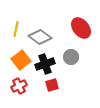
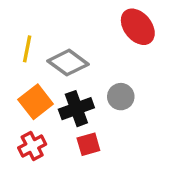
red ellipse: (81, 28) -> (138, 27), moved

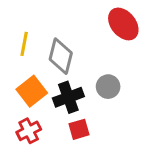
gray diamond: (68, 63) -> (61, 56), turned 68

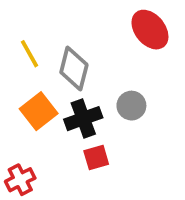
yellow line: (24, 44) -> (29, 54), turned -40
red cross: (29, 131) -> (20, 180), moved

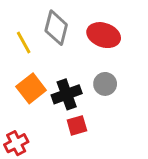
red ellipse: (150, 30) -> (104, 35), moved, turned -32
gray diamond: (74, 68) -> (56, 28), moved

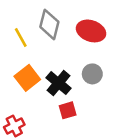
black cross: (67, 94) -> (58, 83), turned -30

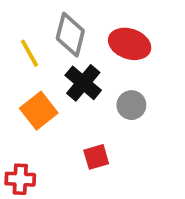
black cross: (58, 83) -> (83, 83), moved
red cross: (14, 126) -> (20, 179), turned 30

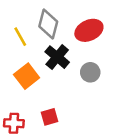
red ellipse: (130, 44) -> (89, 30), turned -44
red square: (96, 157) -> (49, 117), moved

